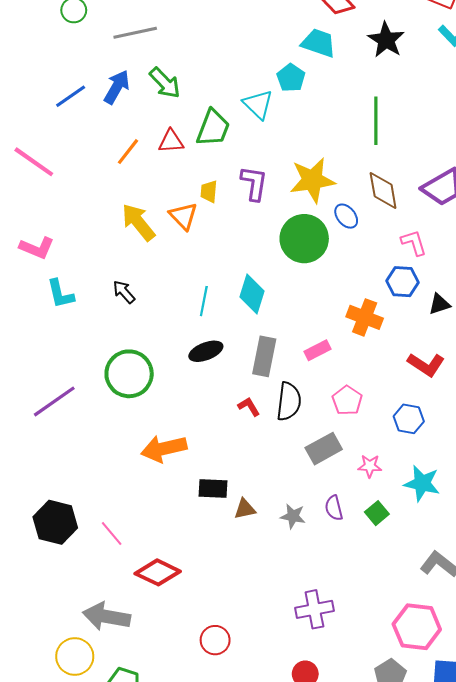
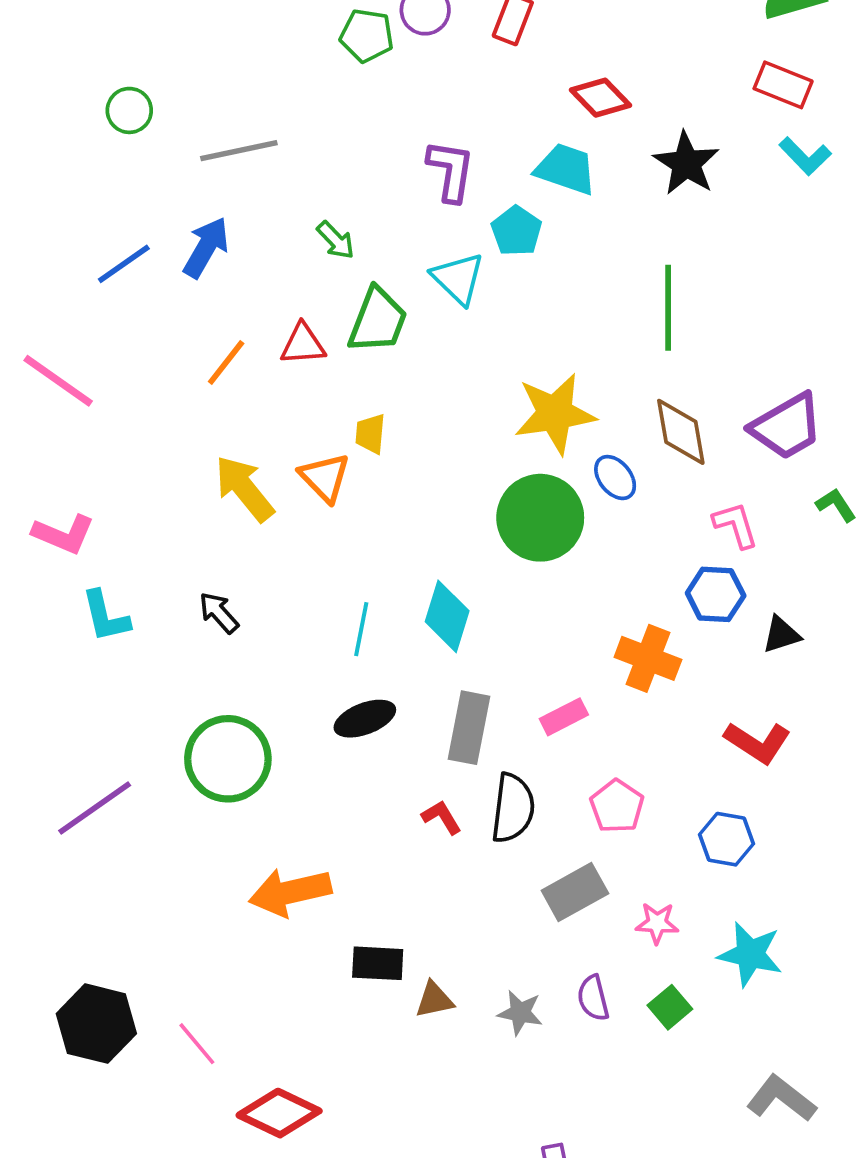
green arrow: (165, 83) -> (336, 240), moved, size x0.7
purple L-shape: (254, 183) -> (451, 171), moved

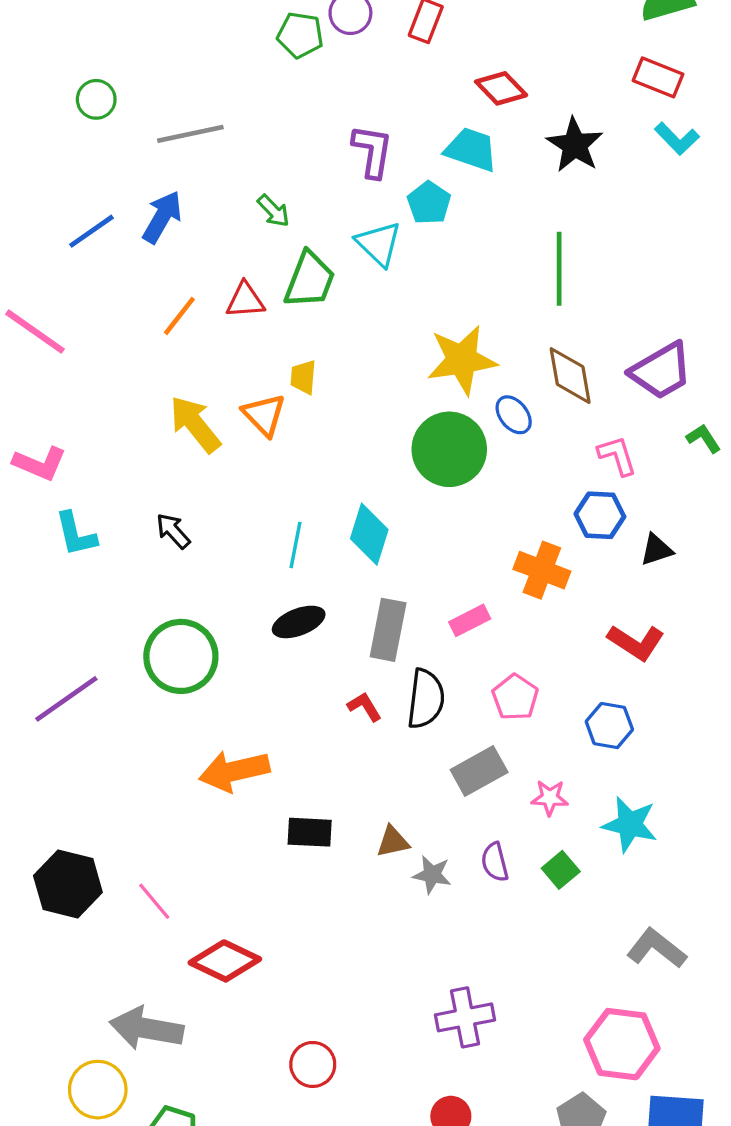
brown triangle: (434, 1000) -> (393, 842), moved

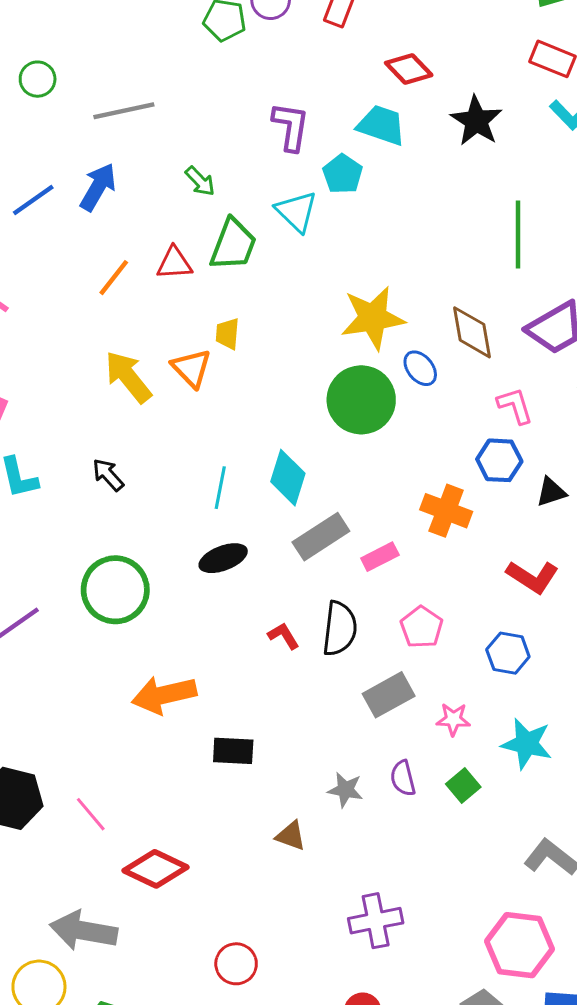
green line: (559, 269) -> (518, 234), moved
gray rectangle: (388, 630) -> (321, 537), moved, turned 46
brown triangle: (393, 842) -> (291, 836), moved, turned 32

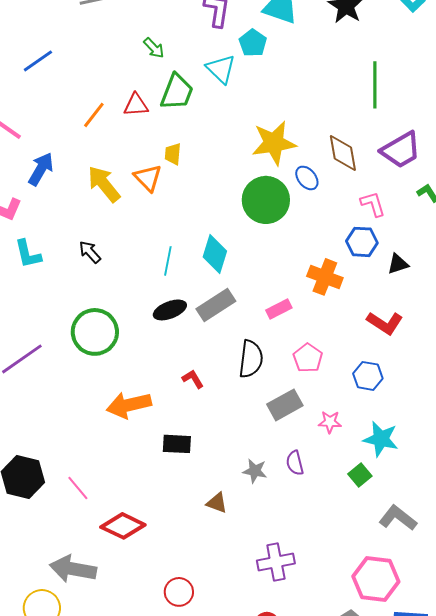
blue arrow: (98, 187) -> (41, 169), moved
gray rectangle: (321, 537) -> (216, 305), moved
red L-shape: (284, 636) -> (193, 379), moved
green square: (463, 785) -> (360, 475), moved

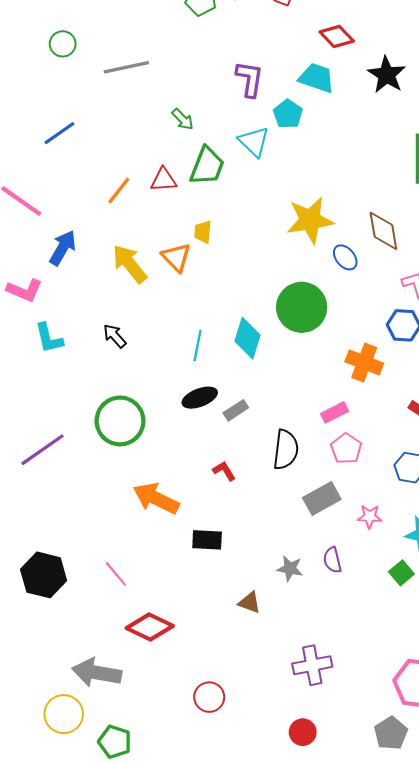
green circle: (266, 200) -> (302, 307), moved
gray rectangle: (216, 305) -> (236, 410), moved, size x0.6
pink rectangle: (279, 309) -> (335, 412), moved
orange arrow: (129, 405) -> (156, 498), turned 39
pink line: (78, 488) -> (116, 574), moved

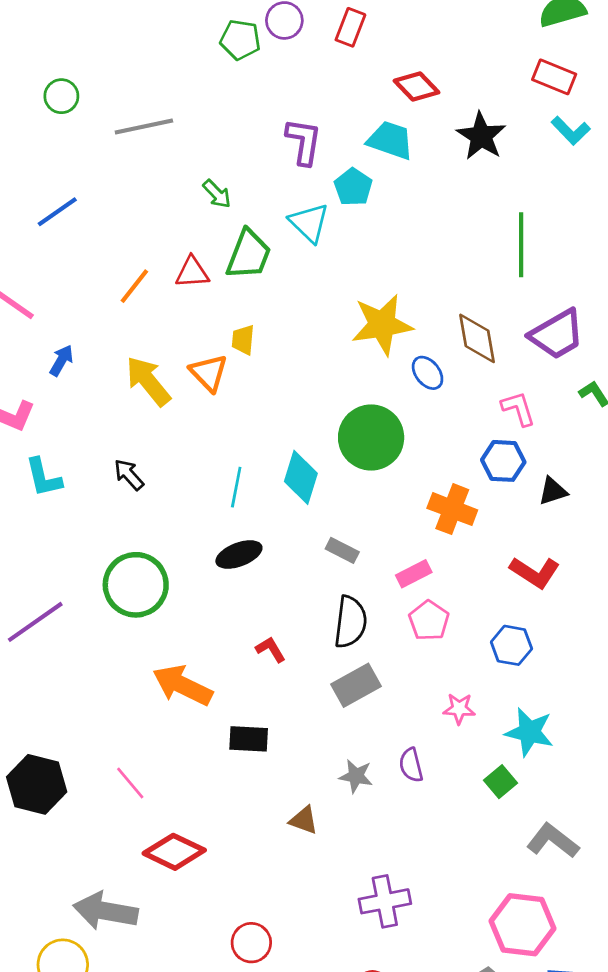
blue arrow: (63, 248) -> (61, 360), size x0.7
gray rectangle: (236, 410) -> (342, 550), moved, turned 60
gray rectangle: (322, 498) -> (356, 685), moved

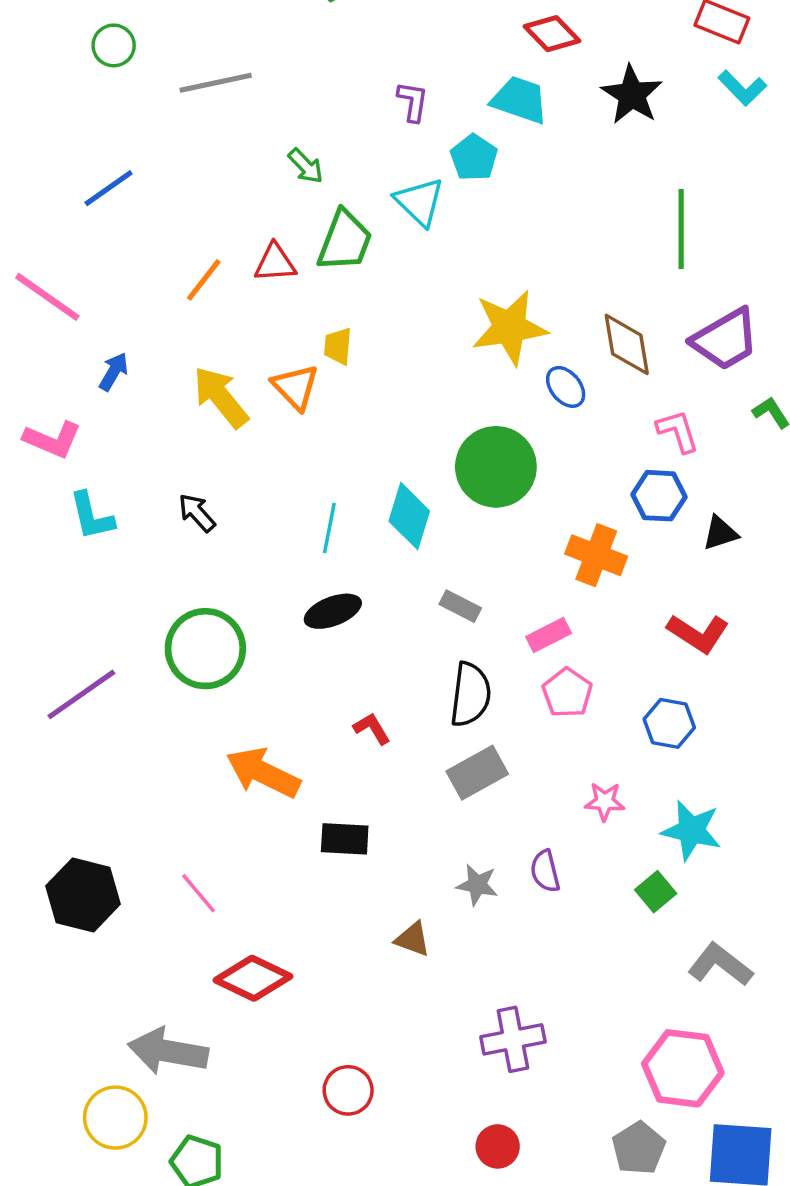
purple L-shape: (304, 142) -> (413, 102), size x0.7

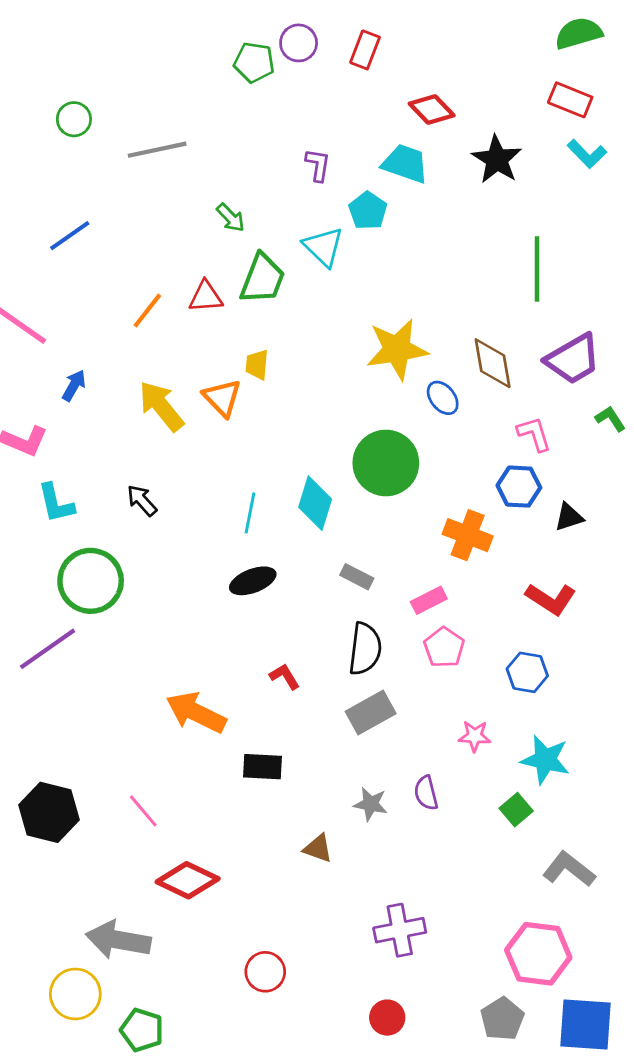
green circle: (205, 649) -> (91, 581), moved

